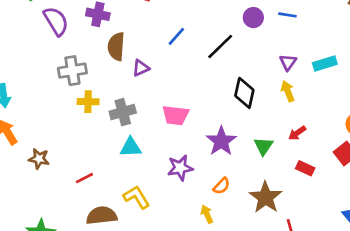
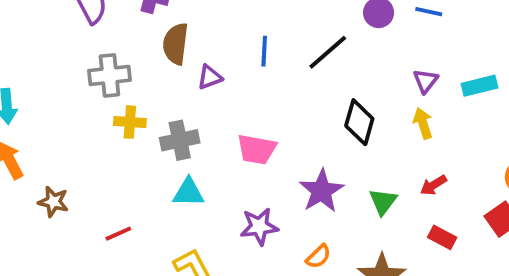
blue line: (176, 36) -> (264, 51), moved, turned -42

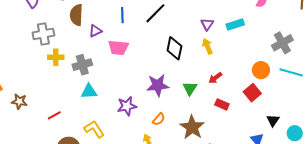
pink trapezoid: (257, 149) -> (118, 48), moved
purple star: (321, 191) -> (158, 85), turned 30

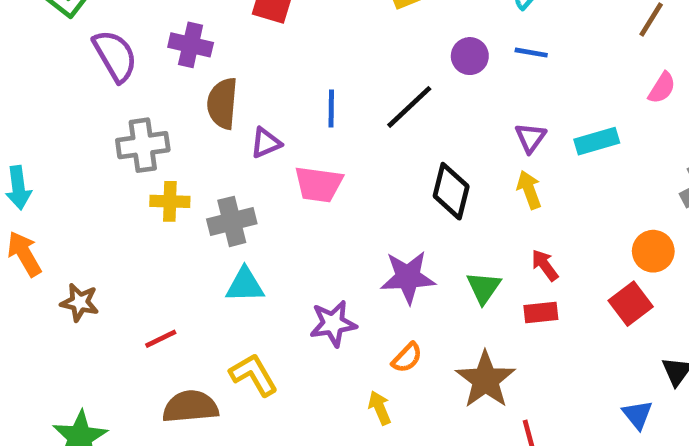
red arrow: (215, 78) -> (545, 265), turned 88
red rectangle: (222, 104) -> (541, 312), moved, turned -32

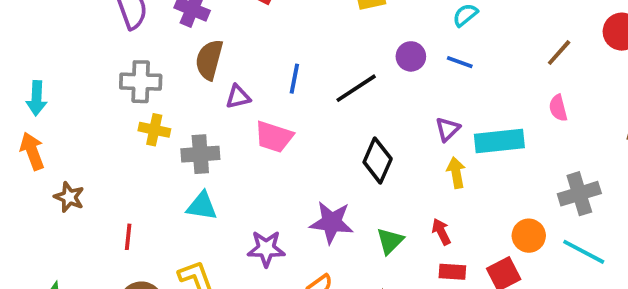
pink semicircle: (662, 88) -> (558, 108), turned 124
cyan rectangle: (597, 141) -> (499, 141), size x1.4
yellow arrow: (529, 190) -> (456, 173), moved
red rectangle: (541, 312) -> (452, 272), moved
red line: (161, 339) -> (128, 237), turned -68

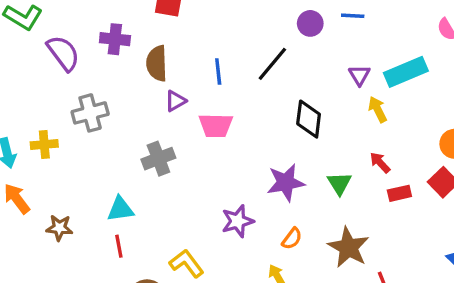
brown semicircle: (209, 60) -> (157, 63), moved
yellow cross: (154, 130) -> (44, 144), moved
cyan triangle: (202, 206) -> (120, 209), moved

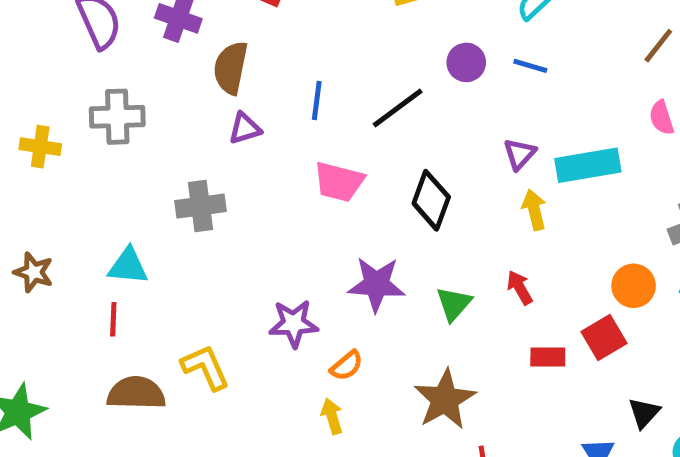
pink trapezoid: (216, 125) -> (339, 182), moved
red rectangle: (399, 193) -> (548, 357), moved
orange semicircle: (292, 239) -> (347, 366), moved

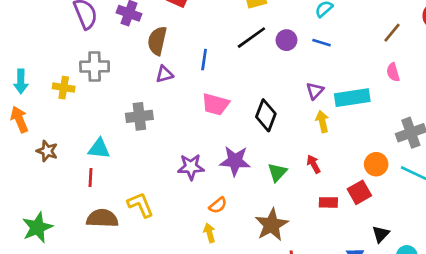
black line: (398, 108) -> (251, 38), moved
yellow cross: (40, 147) -> (64, 88), moved
purple star: (294, 324) -> (191, 167), moved

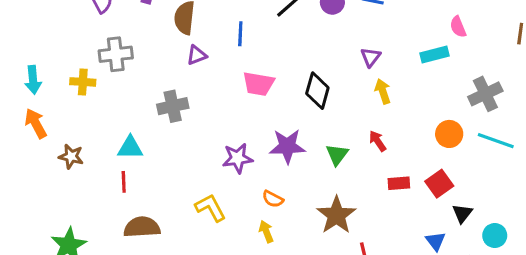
cyan rectangle: (352, 98) -> (434, 55), moved, size x0.7
red square: (359, 192) -> (439, 184), moved
yellow L-shape: (140, 205) -> (211, 208), moved
orange semicircle: (218, 205) -> (273, 199), turned 72

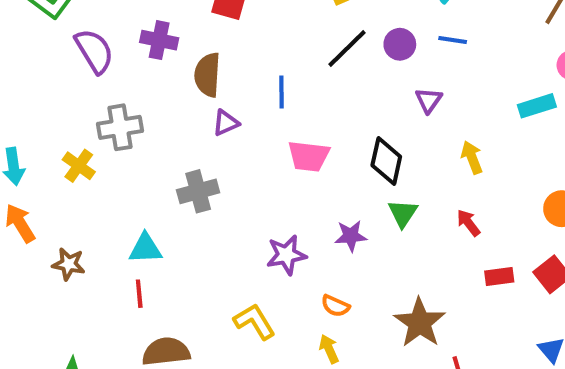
purple triangle: (371, 57) -> (429, 100), moved
yellow cross: (83, 82) -> (79, 166), turned 35
purple star: (287, 146) -> (351, 236), size x0.7
green triangle: (337, 155) -> (403, 213), moved

